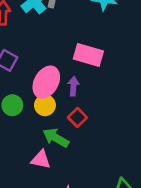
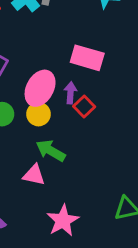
red square: (77, 117) -> (84, 107), moved

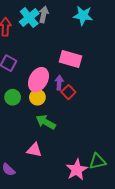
pink triangle: (34, 175) -> (34, 150), moved
pink star: (63, 221) -> (77, 170), moved

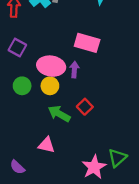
pink ellipse: (38, 80) -> (51, 66), turned 70
red square: (68, 92) -> (85, 107), moved
green triangle: (97, 161) -> (117, 158), turned -30

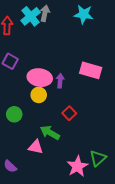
pink rectangle: (87, 43) -> (91, 70), moved
green circle: (22, 86) -> (14, 114), moved
green arrow: (59, 114) -> (50, 133), moved

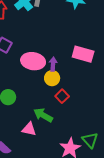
yellow circle: (39, 95) -> (52, 78), moved
green triangle: (98, 158) -> (90, 140), turned -30

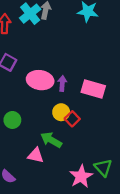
pink rectangle: (83, 54) -> (93, 89), moved
yellow circle: (52, 78) -> (61, 112), moved

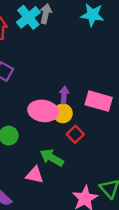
pink ellipse: (40, 80) -> (43, 111), moved
yellow circle: (61, 112) -> (63, 113), moved

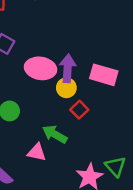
purple arrow: (64, 95) -> (68, 68), size x1.5
pink ellipse: (43, 111) -> (41, 68), moved

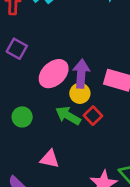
pink ellipse: (41, 68) -> (54, 74), turned -52
green arrow: (55, 134) -> (68, 116), moved

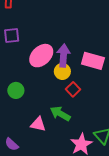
purple square: (17, 49) -> (12, 36), turned -35
green arrow: (68, 116) -> (60, 114), moved

